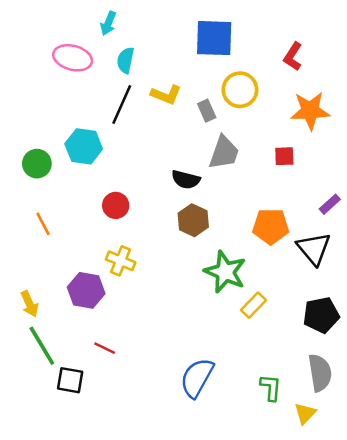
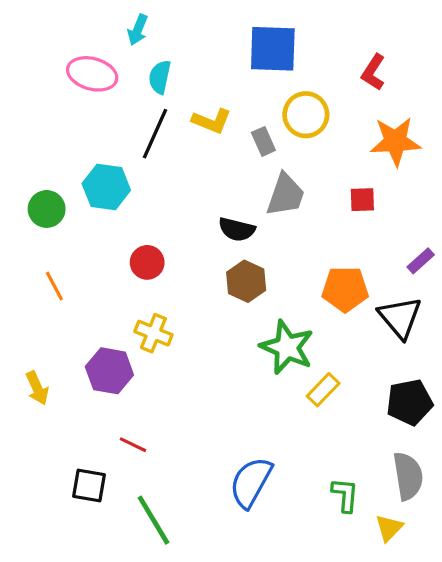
green line: (42, 346) -> (153, 520), moved

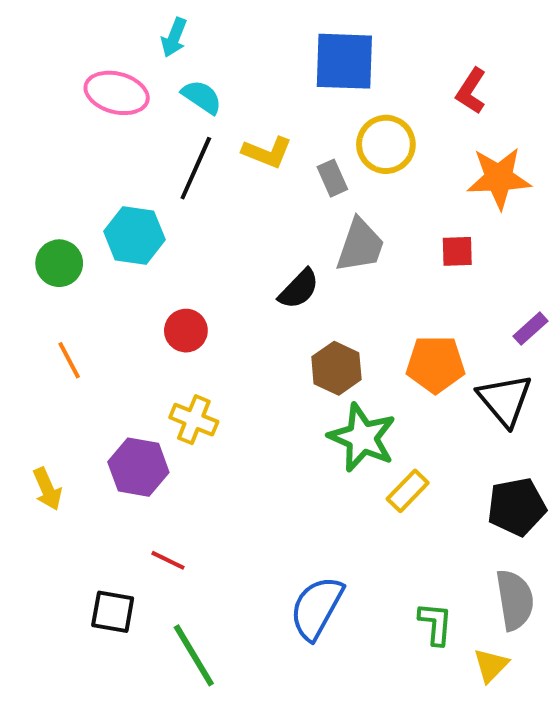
cyan semicircle: (160, 77) -> (202, 97), turned 112
black semicircle: (237, 229) -> (299, 289), turned -60
brown hexagon: (246, 281) -> (336, 368), moved

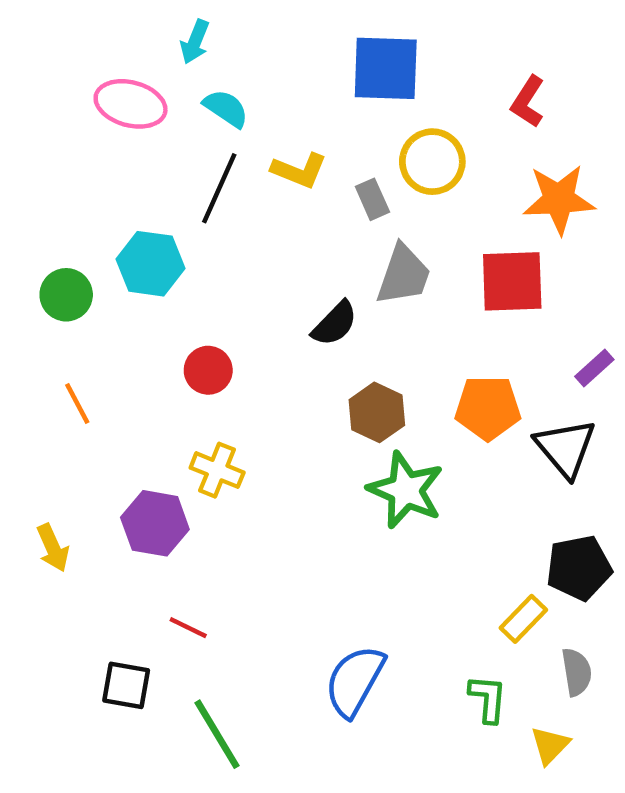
red square: (457, 251) -> (512, 281), size x1.8
yellow rectangle: (408, 491) -> (523, 619), moved
gray semicircle: (515, 600) -> (577, 672), size x0.7

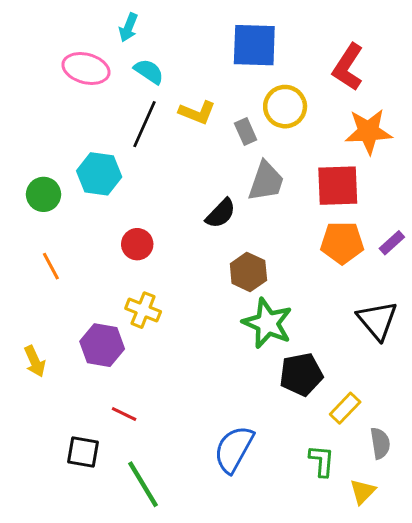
red L-shape: (528, 102) -> (348, 67), size x1.4
orange pentagon: (488, 408) -> (342, 243), moved
black triangle: (566, 448) -> (377, 320), moved
black pentagon: (579, 568) -> (301, 374), moved

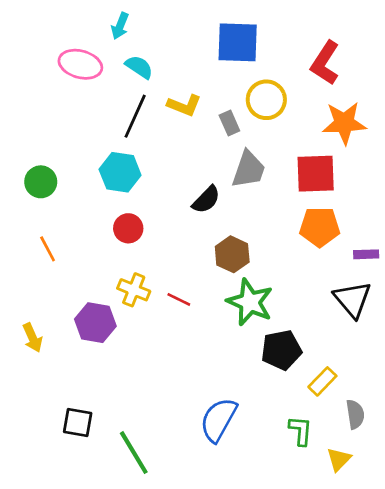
cyan hexagon: (99, 174) -> (120, 172), moved
purple rectangle: (392, 243) -> (366, 254), moved, turned 40
red line: (124, 414) -> (179, 299), moved

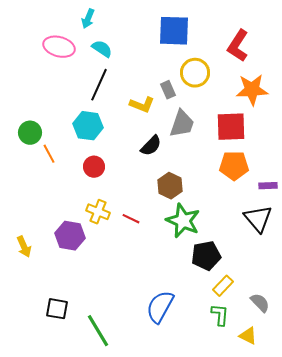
yellow L-shape: (184, 105) -> (142, 105), moved
orange line: (48, 249) -> (49, 154), moved
yellow rectangle: (322, 381) -> (223, 286), moved
gray semicircle: (355, 414) -> (260, 303), turned -35
yellow triangle: (339, 459) -> (248, 336), turned -48

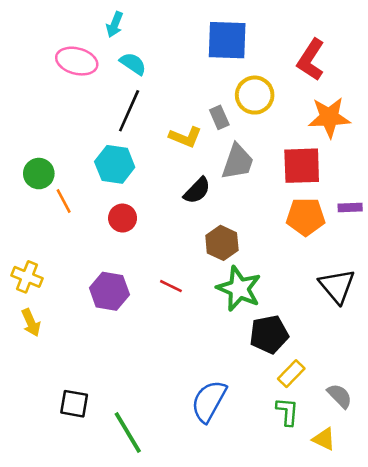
purple rectangle: (268, 186) -> (350, 208), moved
yellow cross: (98, 212) -> (27, 277), moved
purple hexagon: (70, 236) -> (109, 291), moved

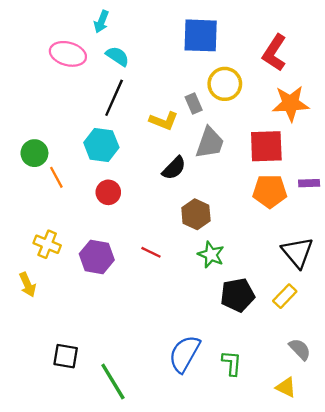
yellow cross: (27, 277) -> (47, 244), moved
green star: (239, 289) -> (211, 255), size x0.7
yellow rectangle: (291, 374) -> (285, 296), moved
green L-shape: (287, 412) -> (232, 363), moved

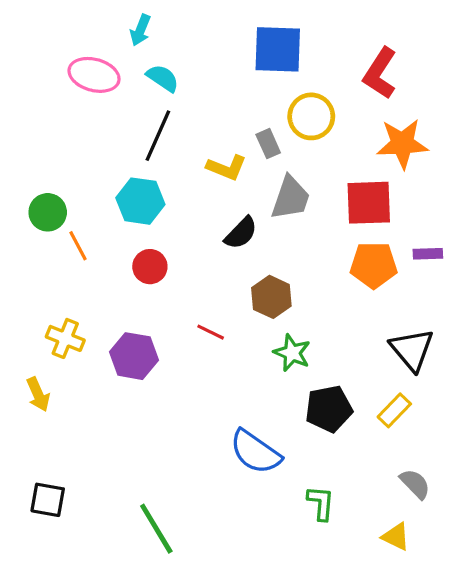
red line: (151, 252) -> (211, 332), moved
blue semicircle: (184, 354) -> (255, 452), moved, turned -84
black square: (66, 356) -> (48, 500), moved

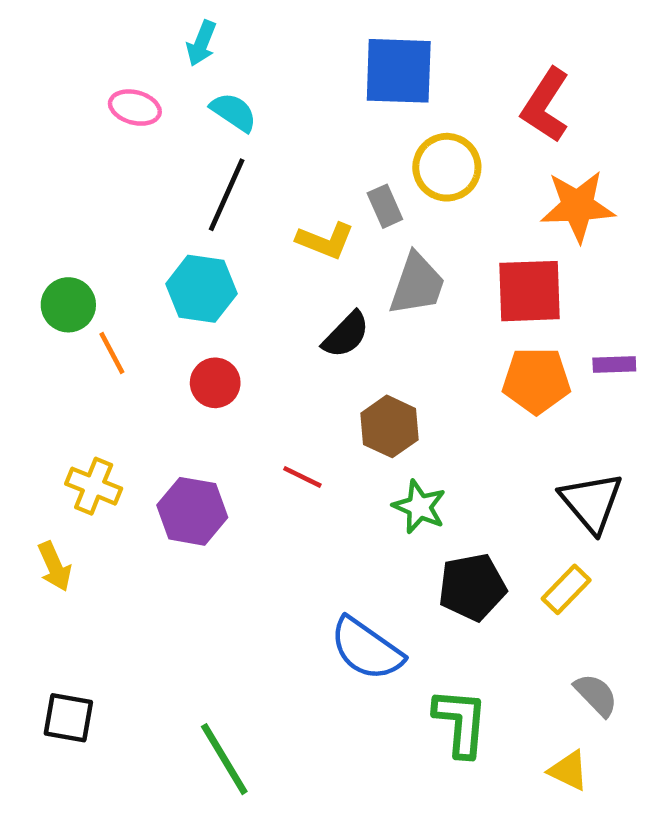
pink ellipse: (94, 75) -> (135, 108), size x0.7
green L-shape: (321, 503) -> (461, 722), size x1.4

